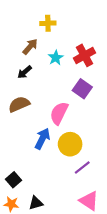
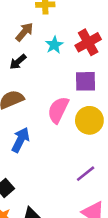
purple square: (82, 89) -> (86, 81), turned -36
blue arrow: (42, 139) -> (21, 140), moved
yellow circle: (70, 144) -> (89, 120), moved

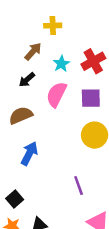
pink semicircle: (58, 110) -> (56, 94), moved
purple line: (86, 174) -> (79, 185), moved, turned -72

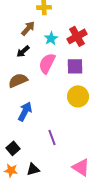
purple line: (79, 185) -> (52, 137), moved

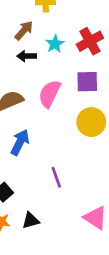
black arrow: (23, 51) -> (27, 56), moved, turned 40
pink semicircle: (47, 63) -> (50, 94), moved

